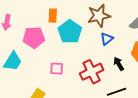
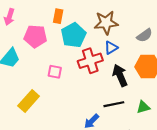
black arrow: (119, 64) -> (120, 75), size x1.5
red cross: (92, 72) -> (90, 61), moved

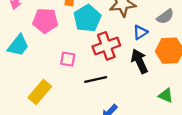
blue triangle: (111, 48) -> (140, 32), moved
black line: (114, 104) -> (96, 80), moved
green triangle: (143, 107) -> (166, 95), turned 40

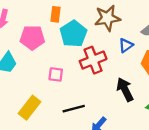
black arrow: (139, 61) -> (125, 90), moved
black line: (96, 80) -> (74, 109), moved

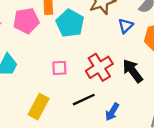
pink pentagon: (32, 38) -> (26, 21), moved
red cross: (93, 60) -> (99, 67), moved

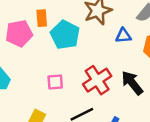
blue triangle: (126, 26) -> (123, 36), turned 42

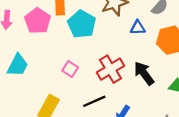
pink pentagon: (19, 34) -> (38, 21), turned -30
pink square: (55, 82) -> (70, 69), turned 35

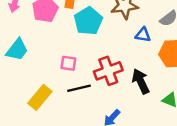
pink square: (70, 69) -> (68, 63), turned -35
black line: (94, 101) -> (79, 88), moved

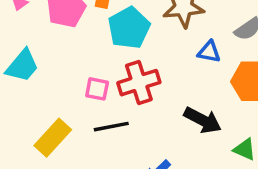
red cross: (108, 71) -> (139, 83), moved
black arrow: (141, 81) -> (203, 120), turned 140

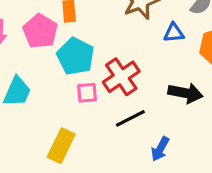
cyan pentagon: (129, 28) -> (75, 56), moved
black line: (111, 127) -> (130, 118), moved

